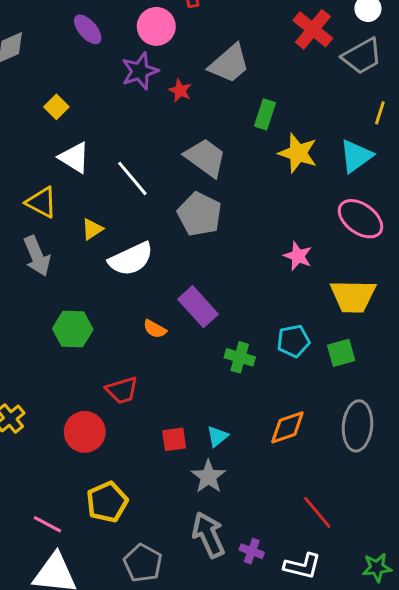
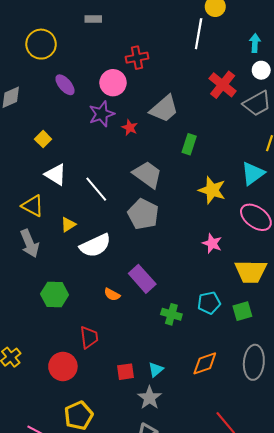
yellow star: (298, 153) -> (212, 190), moved
red trapezoid: (122, 390) -> (89, 337), turned -80

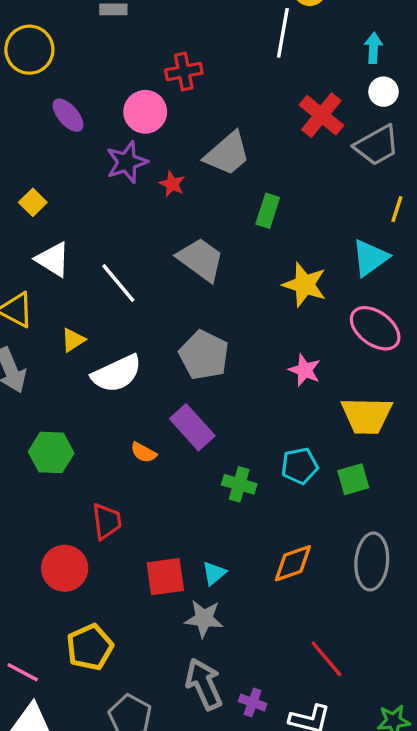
gray pentagon: (143, 214) -> (204, 355), moved
red square: (126, 372) -> (165, 577), size x1.4
gray star: (150, 398) -> (204, 619), turned -30

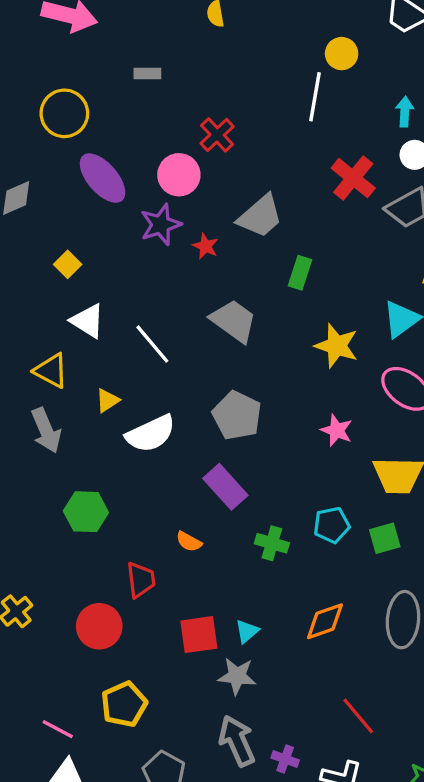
red cross: (184, 71) -> (217, 135), turned -32
purple ellipse: (68, 115) -> (103, 178), size x1.5
orange semicircle: (144, 452) -> (189, 542), moved

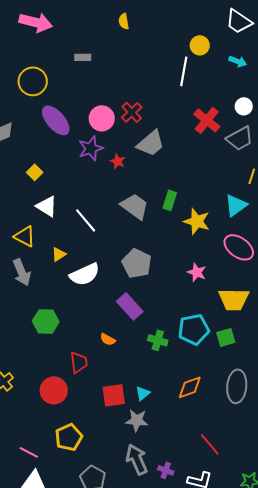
cyan arrow: (405, 112) -> (238, 61), moved, turned 108
red cross: (217, 135) -> (132, 112), moved
green rectangle: (300, 273) -> (170, 200), moved
cyan pentagon: (332, 525) -> (194, 329), size x1.4

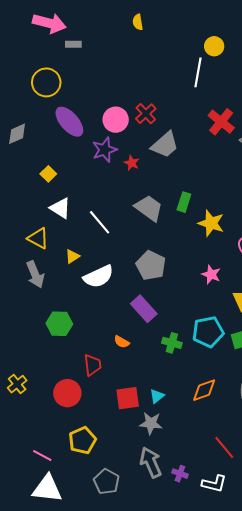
gray rectangle: (83, 57) -> (73, 44), moved

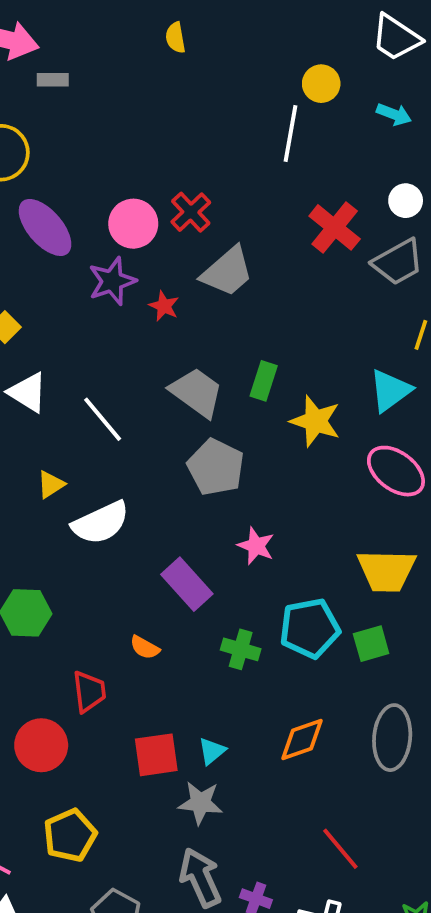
gray pentagon: (151, 265) -> (216, 467), moved
pink star: (211, 274) -> (256, 546), moved

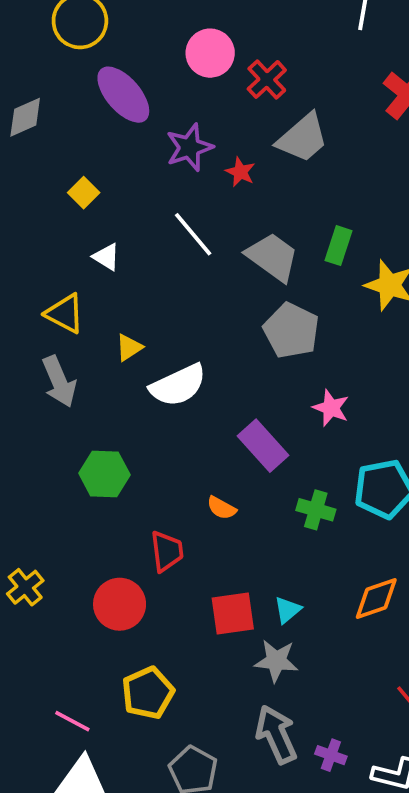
pink circle: (133, 224) -> (210, 53), moved
white triangle: (28, 392) -> (106, 257), size x0.7
white line: (103, 419) -> (193, 234), moved

